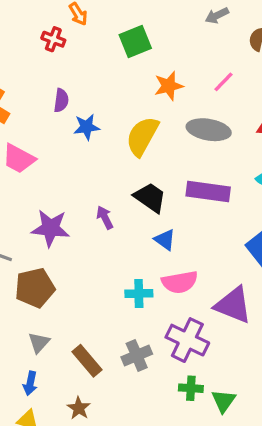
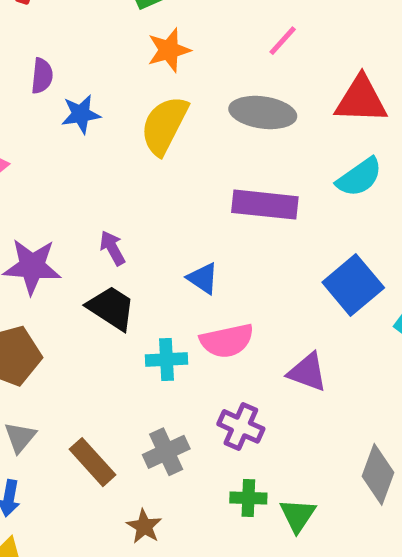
orange star: (169, 86) -> (169, 50), moved
black trapezoid: (150, 197) -> (111, 308), moved
purple triangle: (233, 305) -> (307, 372), size x0.7
purple cross: (187, 340) -> (241, 426), size x0.7
brown star: (79, 408) -> (144, 526), moved

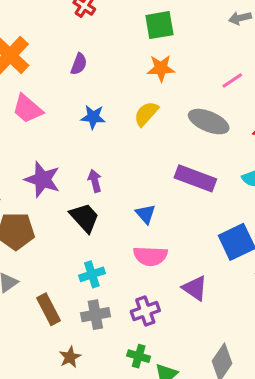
blue star: (81, 114) -> (93, 117), moved
yellow semicircle: (164, 125) -> (146, 114), size x0.7
cyan cross: (167, 359) -> (92, 274), moved, turned -30
purple cross: (241, 426) -> (145, 311), turned 32

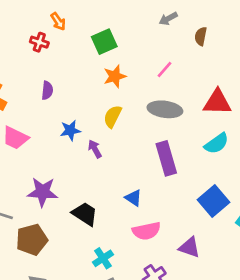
pink line: (232, 81) -> (165, 70), moved
purple rectangle: (195, 178) -> (166, 158), turned 68
purple arrow: (95, 181) -> (95, 149), moved

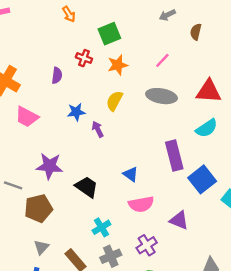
red cross: (39, 42) -> (84, 58), moved
purple rectangle: (166, 158) -> (174, 155), moved

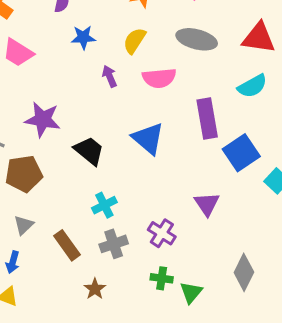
blue star: (76, 112) -> (83, 37), moved
blue triangle: (131, 174) -> (148, 138), size x1.6
pink semicircle: (141, 204) -> (159, 78), moved
purple triangle: (179, 220) -> (207, 204), turned 30
purple cross: (147, 245) -> (162, 233), turned -30

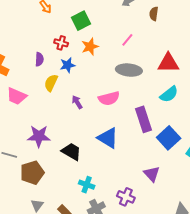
blue star: (83, 37) -> (68, 65), moved
yellow semicircle: (135, 41) -> (51, 83), moved
cyan cross: (104, 205) -> (87, 185), turned -35

